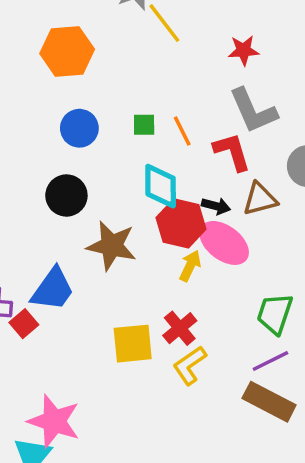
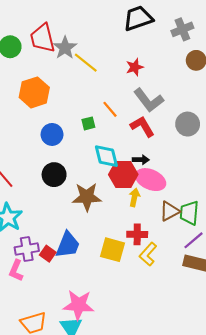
orange line: (182, 131) -> (110, 109), moved
brown triangle: (260, 199) -> (170, 211), moved
blue trapezoid: (53, 289) -> (68, 245), moved
red cross: (180, 328) -> (137, 234), turned -36
yellow square: (133, 344) -> (113, 250), turned 35

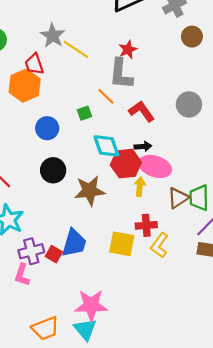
red trapezoid: (43, 38) -> (34, 64), moved, size x0.7
gray L-shape: (149, 100) -> (121, 74), moved, turned 48

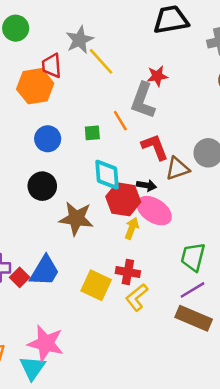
brown triangle: (178, 198) -> (177, 169), moved

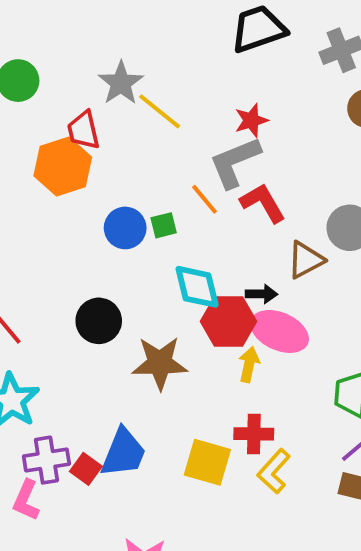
gray L-shape: (143, 101) -> (235, 162), turned 57
blue circle: (48, 139) -> (125, 228), moved
red L-shape: (155, 147) -> (263, 203), moved

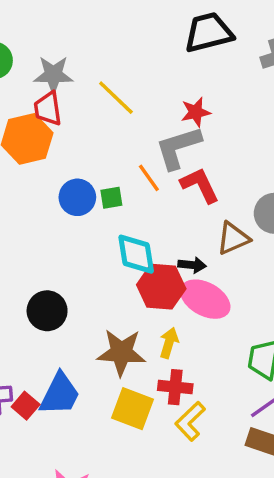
gray star: (121, 83) -> (53, 75), moved, turned 30
black circle: (99, 321) -> (47, 311), moved
brown star: (160, 363) -> (121, 352), moved
yellow arrow: (249, 365) -> (169, 343), moved

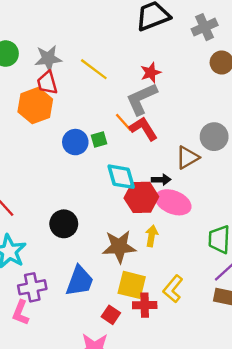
red L-shape: (200, 185) -> (144, 129), moved
red cross: (175, 387) -> (145, 305), moved
red square: (26, 406) -> (111, 315), moved

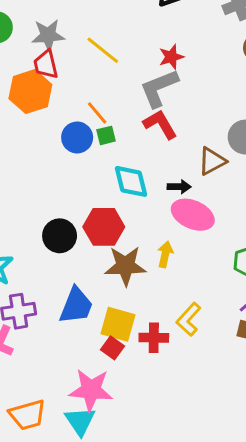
orange line: (124, 122) -> (97, 113), moved
red hexagon: (141, 197) -> (104, 227), moved
yellow square: (132, 285) -> (118, 324), moved

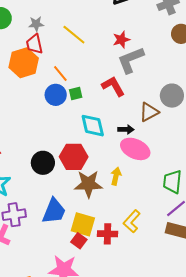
gray star: (48, 35) -> (36, 24), size x0.7
gray L-shape: (159, 88) -> (131, 60), moved
orange line: (97, 113) -> (60, 73), moved

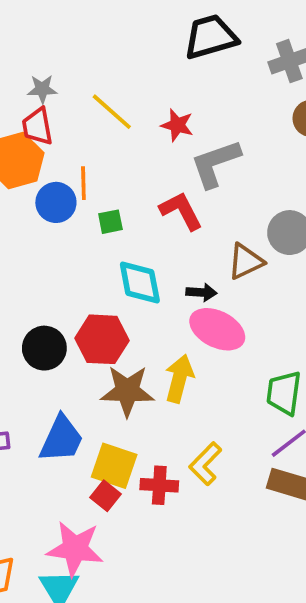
red star: (121, 40) -> (177, 125), moved, turned 30
orange line: (60, 73) -> (83, 183), turned 36
blue circle: (56, 95) -> (56, 202), moved
yellow arrow: (116, 176) -> (179, 379), size x1.4

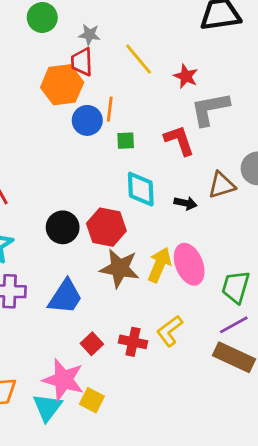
pink ellipse: (217, 329) -> (189, 264), moved, turned 33
yellow square: (114, 466) -> (92, 400), moved, size x0.7

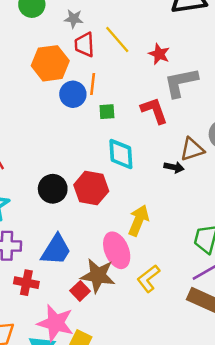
red trapezoid: (82, 62) -> (84, 45), moved
black arrow: (186, 203) -> (174, 167), moved
pink ellipse: (189, 264) -> (117, 250), moved
brown star: (120, 268) -> (98, 275), moved
red cross: (133, 342) -> (26, 283), moved

